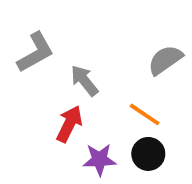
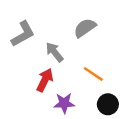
gray semicircle: (165, 60) -> (85, 28), moved
black circle: (148, 154) -> (108, 104), moved

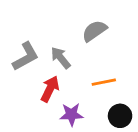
gray L-shape: (23, 34) -> (26, 56), moved
orange line: (93, 74) -> (104, 82), turned -45

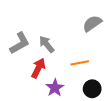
gray semicircle: (94, 31) -> (92, 24), moved
purple star: (71, 114) -> (55, 88), turned -30

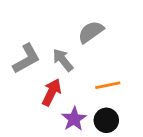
gray semicircle: (92, 24) -> (91, 32), moved
black circle: (92, 89) -> (106, 120), moved

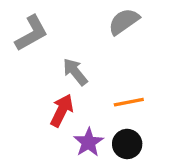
gray semicircle: (91, 32) -> (124, 21), moved
gray L-shape: (26, 59) -> (31, 33), moved

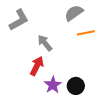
orange line: (129, 102) -> (86, 33), moved

